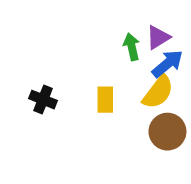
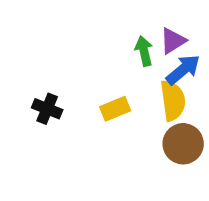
yellow semicircle: (158, 92) -> (173, 100), turned -45
yellow rectangle: (105, 100) -> (115, 109), turned 68

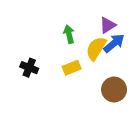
green arrow: (144, 51) -> (69, 34), moved
yellow semicircle: (173, 100) -> (96, 48), moved, turned -140

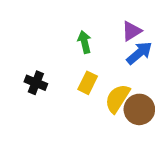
yellow semicircle: (96, 48) -> (117, 98), moved
yellow rectangle: (72, 68) -> (88, 83), turned -42

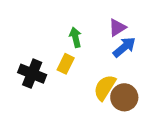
black cross: (36, 83) -> (32, 74), size x1.4
yellow rectangle: (88, 83) -> (66, 64), moved

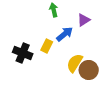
green arrow: (75, 37) -> (54, 10), moved
blue arrow: (124, 47) -> (65, 34), moved

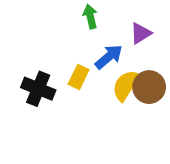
yellow semicircle: (75, 63) -> (126, 85), moved
brown circle: (89, 70) -> (149, 87), moved

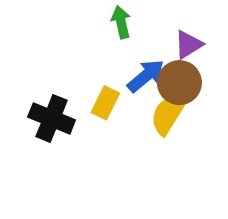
brown circle: (149, 87) -> (179, 83), moved

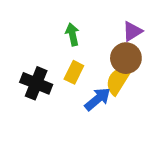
green arrow: (121, 22) -> (72, 34), moved
blue arrow: (146, 76) -> (98, 99), moved

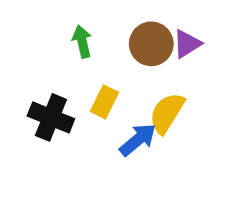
green arrow: (72, 34) -> (82, 42), moved
brown circle: (126, 58) -> (151, 44), moved

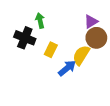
brown circle: (151, 44) -> (96, 38), moved
black cross: (51, 117) -> (25, 38), moved

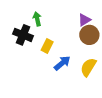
yellow semicircle: (81, 55) -> (88, 67), moved

